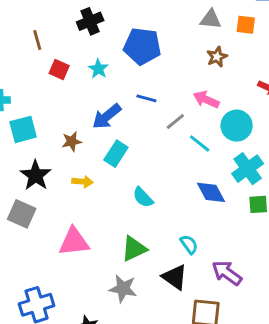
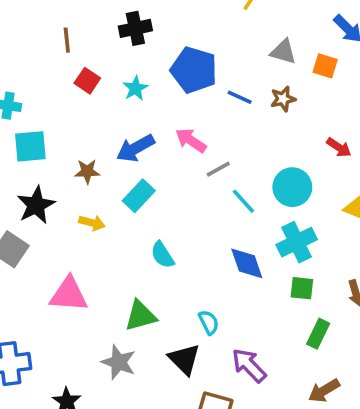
blue line: (146, 98) -> (240, 97), moved
pink arrow: (206, 100) -> (191, 140), moved

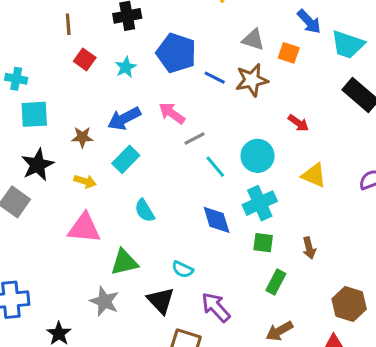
brown star: (283, 99) -> (252, 80), size x1.5
pink triangle: (69, 294) -> (84, 228), moved
cyan semicircle: (209, 322) -> (183, 269), turned 140

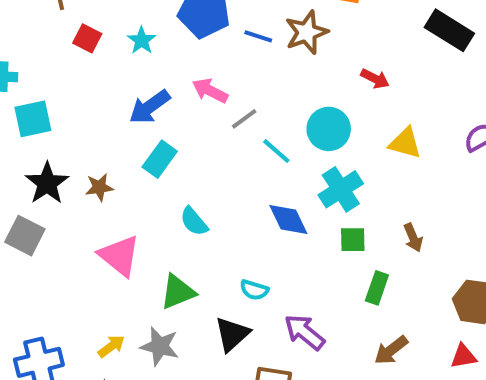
brown star: (82, 137) -> (99, 187), moved
yellow arrow: (85, 181) -> (111, 346), moved, turned -45
pink triangle: (84, 228) -> (119, 256), turned 42
black triangle: (161, 300) -> (232, 334), turned 40

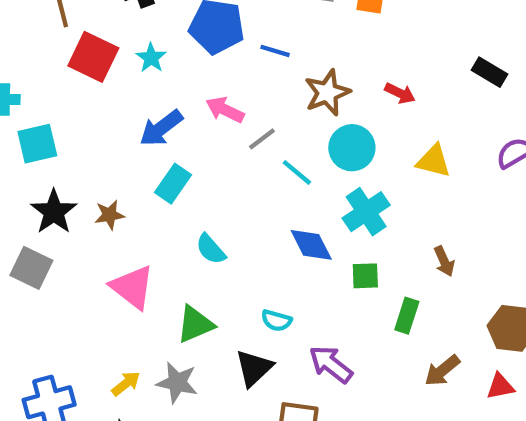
black rectangle: (449, 30) -> (489, 72), moved, size x0.7
brown star: (307, 32) -> (327, 93), moved
red square: (87, 38) -> (93, 57), size x1.6
green square: (353, 240) -> (365, 276), moved
brown arrow: (391, 350) -> (442, 371), moved

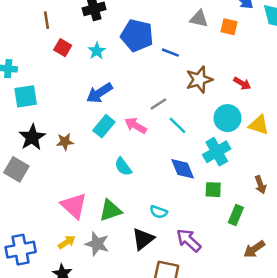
red square: (93, 57) -> (63, 48), size x0.6
pink arrow: (225, 110) -> (136, 125), moved
cyan circle: (352, 148) -> (227, 118), moved
pink triangle: (132, 287) -> (74, 206), moved

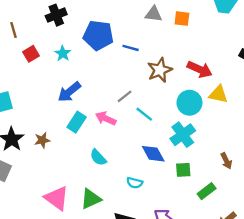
red square: (63, 48) -> (31, 54), turned 35
red arrow: (242, 83) -> (200, 69), size x1.5
yellow triangle: (259, 125) -> (218, 94), moved
cyan semicircle: (159, 212) -> (135, 183), moved
green rectangle: (236, 215) -> (207, 191), turned 36

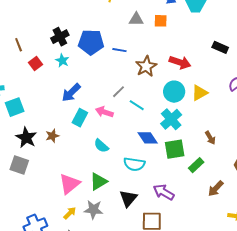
black cross: (56, 15) -> (60, 37), moved
yellow triangle: (218, 94) -> (200, 93), moved, turned -36
green square: (183, 170) -> (175, 149), size x1.5
cyan semicircle: (135, 183) -> (134, 164), size x1.5
pink triangle: (57, 198) -> (69, 184), turned 50

